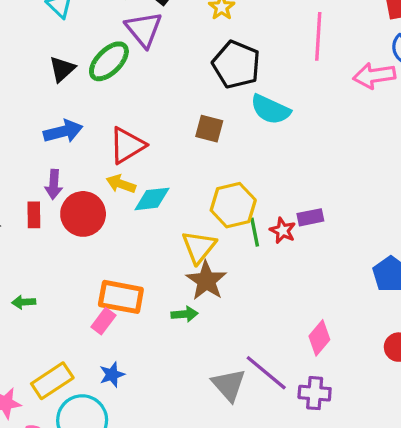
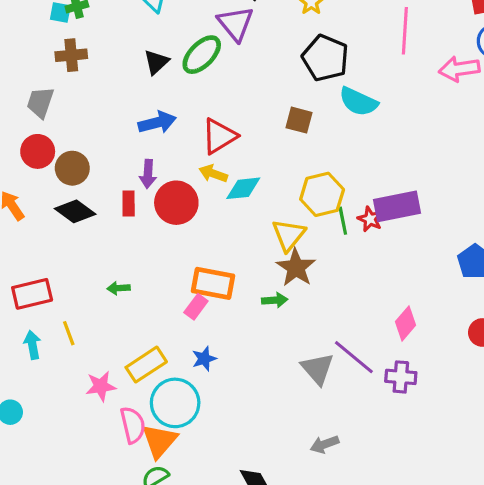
purple rectangle: (310, 217) -> (397, 206), size x1.8

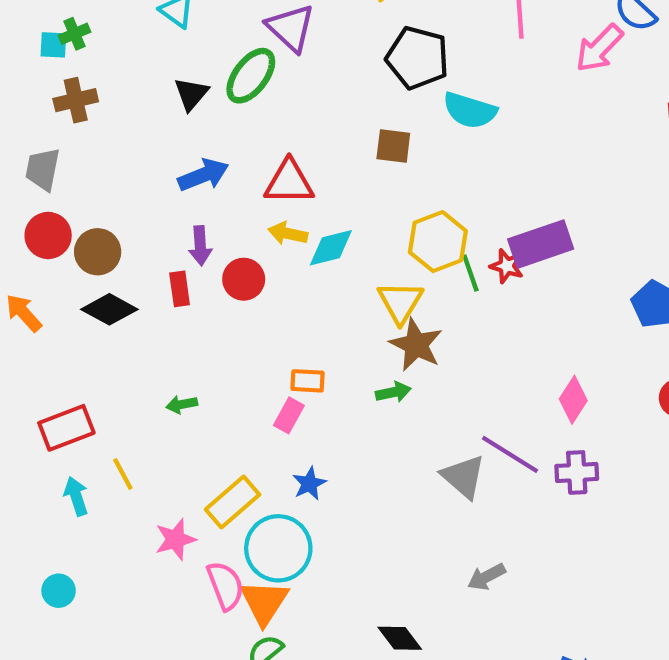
pink arrow: (459, 69) -> (599, 48), turned -30
red triangle: (219, 136) -> (289, 182), turned 39
red circle: (176, 203) -> (244, 279), size x0.7
orange rectangle: (213, 283) -> (308, 381), size x0.6

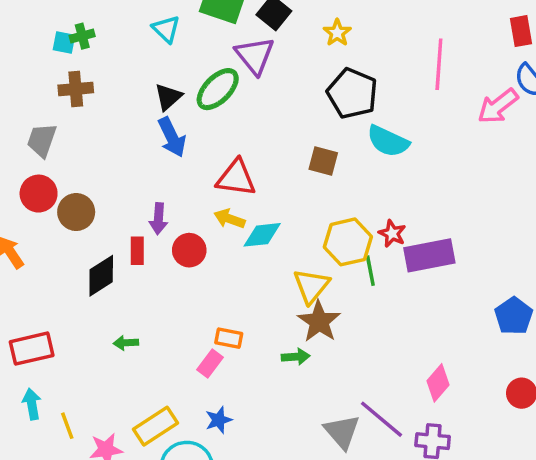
blue arrow: (203, 175) -> (172, 137), moved, turned 78
red star: (507, 266) -> (392, 233), moved
black diamond: (109, 309) -> (101, 276), moved, turned -69
yellow line: (123, 474) -> (67, 426), moved

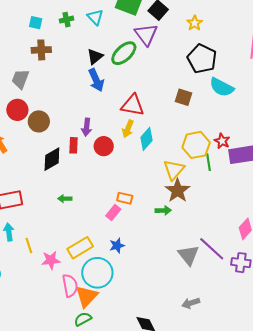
green cross: (82, 36) -> (66, 20), moved
yellow arrow: (229, 219) -> (128, 129), turned -90
cyan diamond: (262, 235) -> (146, 139), turned -45

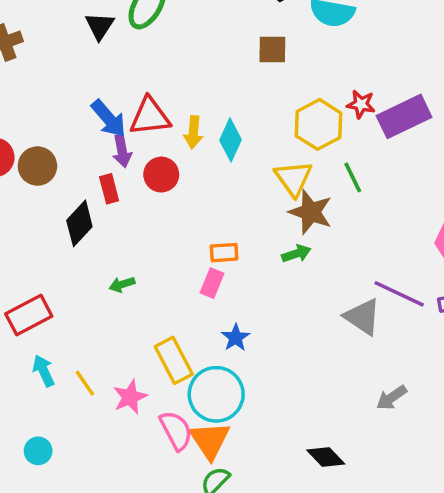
blue arrow: (96, 80) -> (109, 119), moved
red triangle: (133, 105) -> (150, 117), moved
green line: (209, 162) -> (353, 177), moved
yellow rectangle: (80, 248) -> (174, 360), turned -70

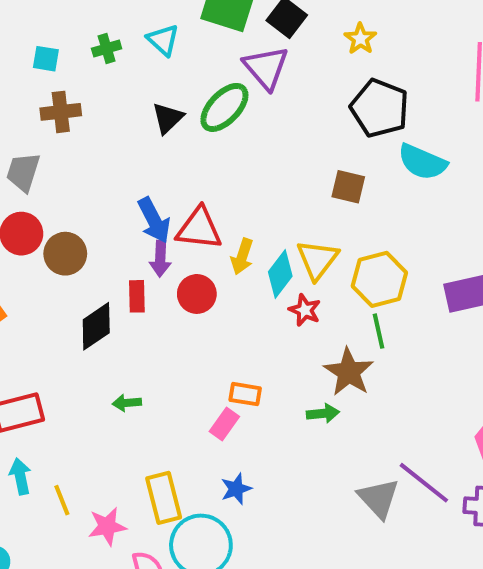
red star: (361, 104) -> (305, 310), moved
green line: (353, 177) -> (378, 331), moved
yellow triangle: (293, 178) -> (318, 260), moved

